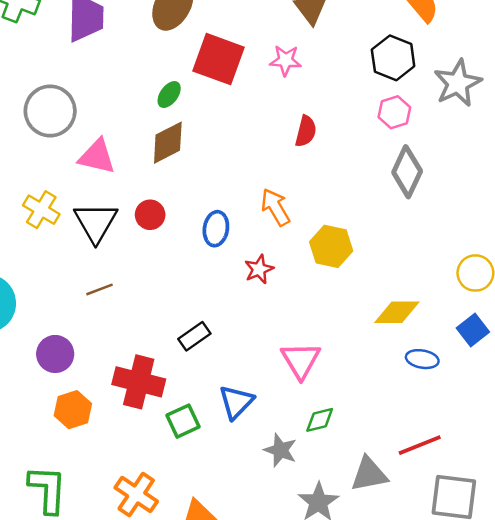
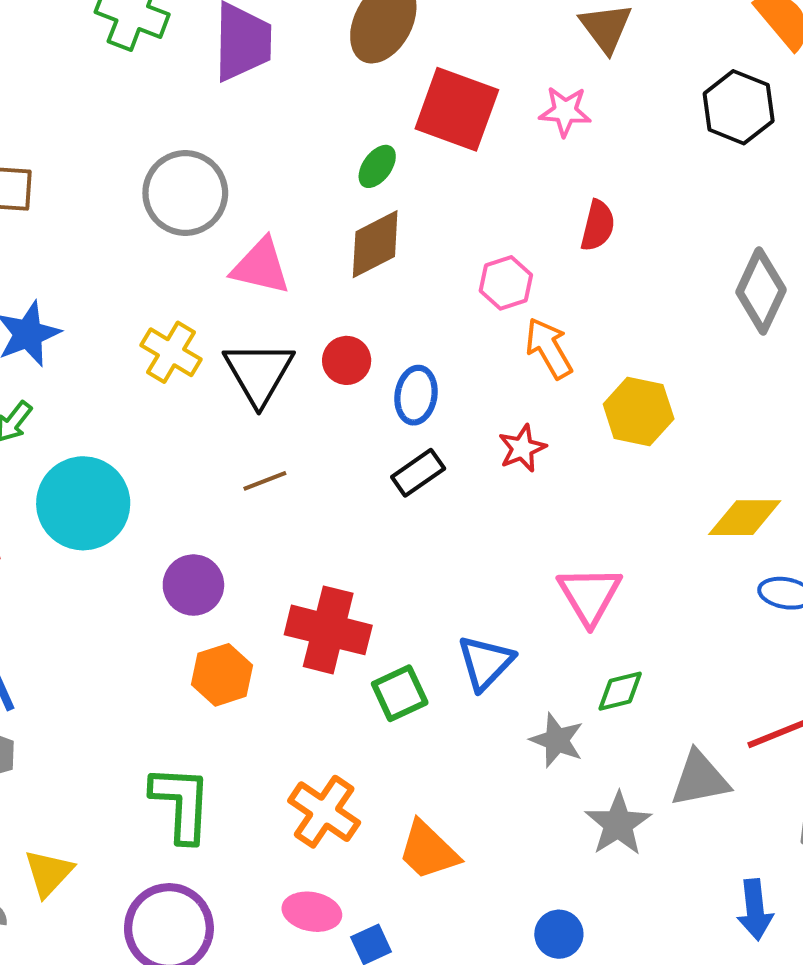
pink hexagon: (394, 112) -> (506, 283), moved
blue ellipse: (216, 229) -> (416, 395), moved
black rectangle: (194, 336) -> (418, 473), moved

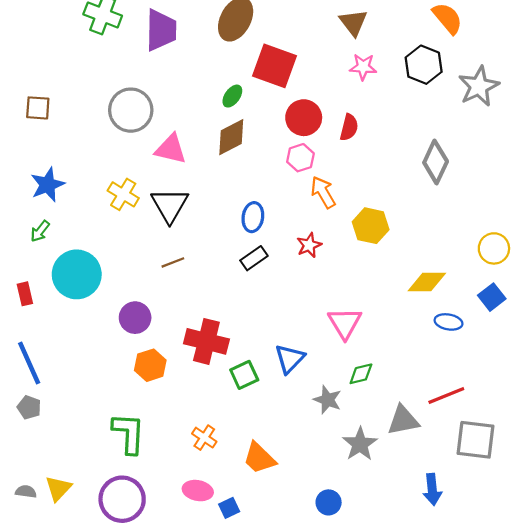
pink star: (565, 111) -> (363, 67), moved
red circle: (347, 360) -> (304, 118), moved, size x1.4
orange cross: (324, 812) -> (204, 438), size x0.7
yellow triangle: (48, 873) -> (58, 488), moved

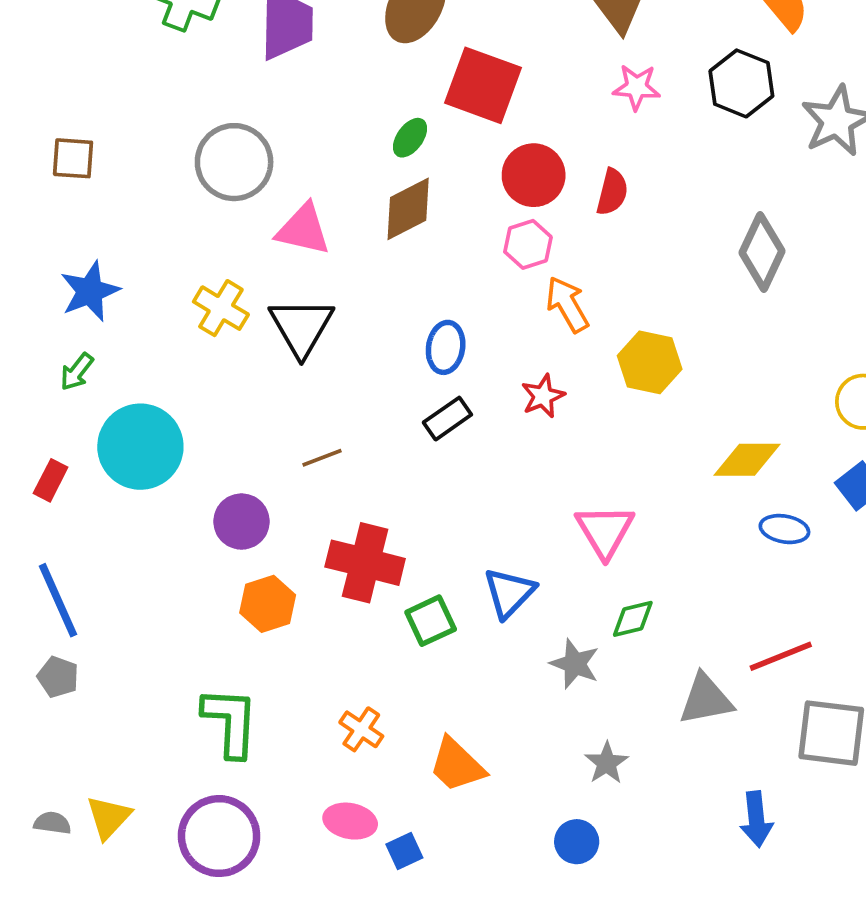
brown line: (173, 262) -> (322, 458), moved
red rectangle: (25, 294) -> (51, 480), turned 40
gray star: (360, 444) -> (607, 763), moved, size x0.7

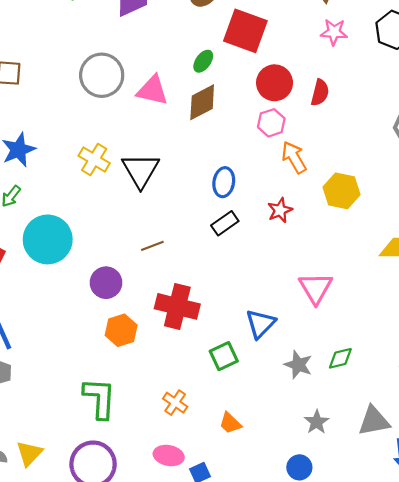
pink triangle: (303, 229) -> (152, 90), moved
green diamond: (633, 619) -> (340, 358), moved
green square: (431, 621) -> (224, 356), moved
gray triangle: (706, 699) -> (374, 421), moved
orange trapezoid: (457, 765) -> (230, 423), size x0.7

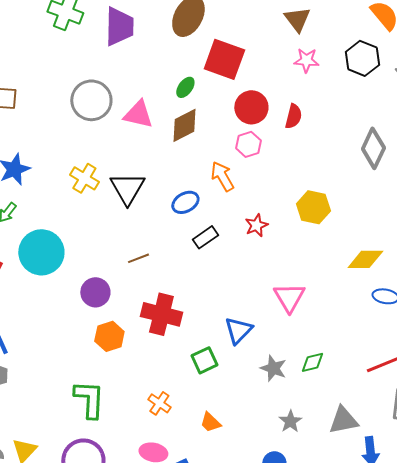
orange arrow: (294, 157) -> (222, 176), moved
blue ellipse: (224, 182) -> (185, 202), moved, turned 52

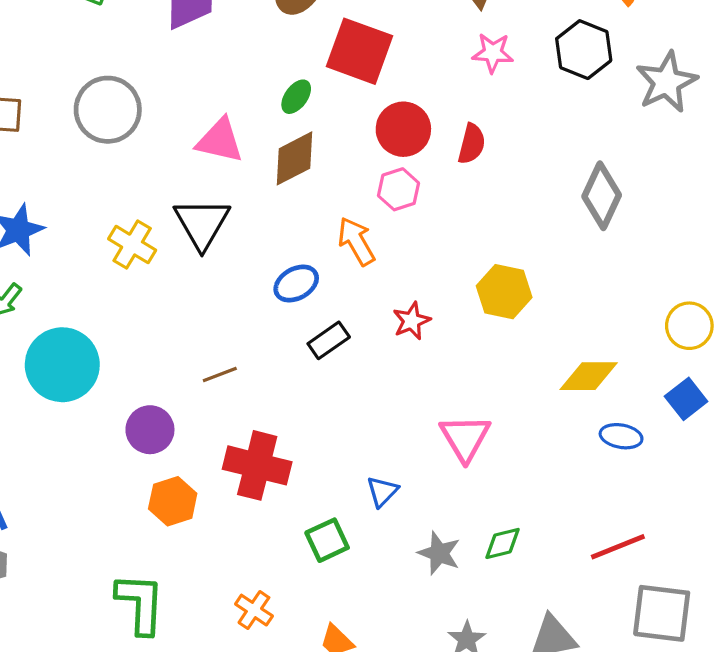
gray circle: (91, 100) -> (108, 110), moved
black triangle: (127, 188) -> (202, 223), moved
blue triangle: (238, 330) -> (382, 491), size x0.7

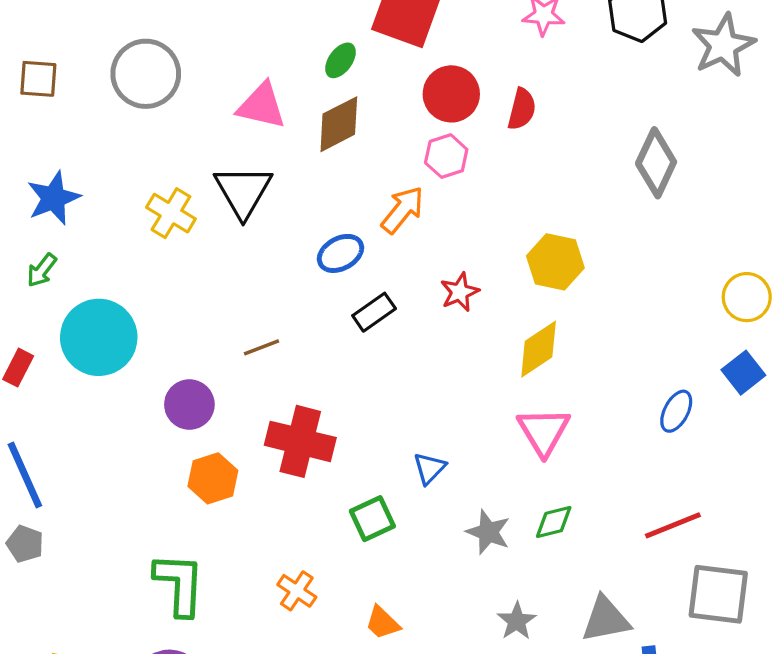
orange arrow: (356, 241) -> (403, 210), turned 69
yellow diamond: (589, 376) -> (539, 349), moved, turned -34
blue ellipse: (621, 436) -> (676, 411), turned -72
pink triangle: (465, 438) -> (544, 431), moved

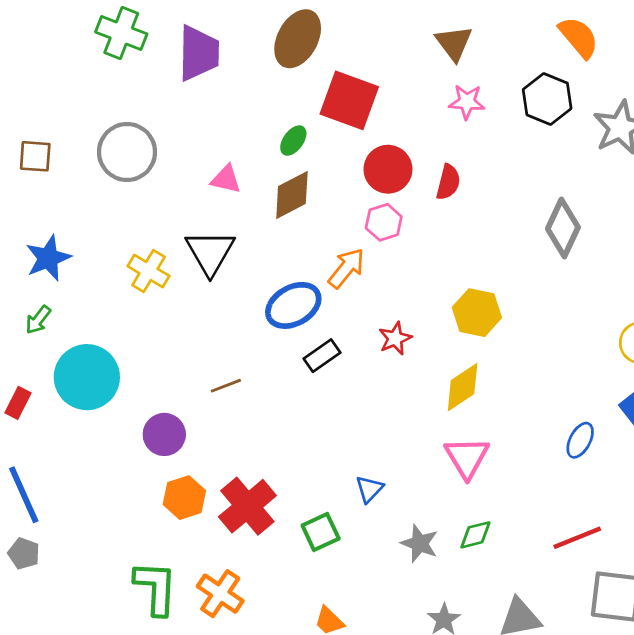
pink triangle: (262, 106) -> (226, 179), size x0.7
blue ellipse: (340, 253) -> (293, 305), size x1.4
red cross: (300, 441) -> (247, 506), moved, turned 36
orange cross: (297, 591) -> (220, 594), moved, size x1.4

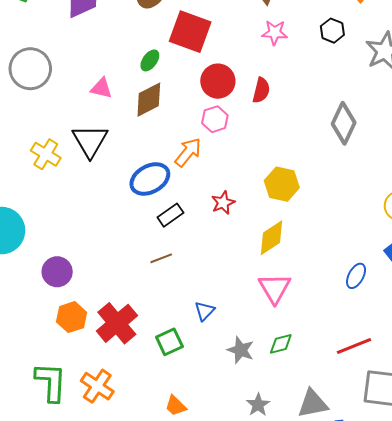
black hexagon: (547, 99) -> (332, 31), size x0.7
brown line: (226, 386) -> (161, 258), moved

